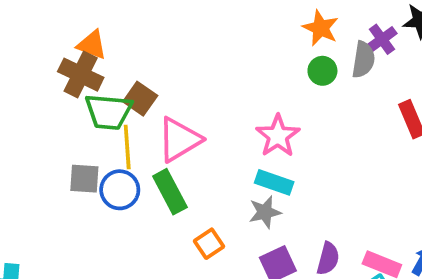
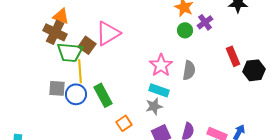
purple cross: (382, 39) -> (205, 22), moved
gray semicircle: (363, 60) -> (189, 70), moved
pink triangle: (179, 140) -> (108, 33), moved

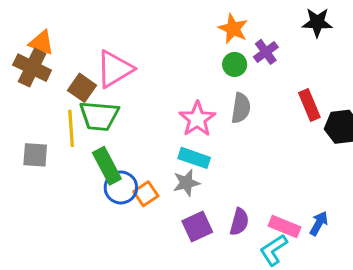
green trapezoid: (70, 52) -> (99, 116), moved
gray semicircle: (189, 70) -> (241, 108), moved
blue circle: (76, 94) -> (121, 188), moved
orange square: (124, 123) -> (146, 194), moved

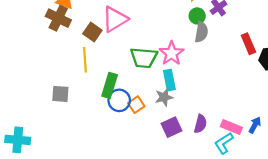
gray semicircle: (241, 108) -> (201, 32), moved
green trapezoid: (99, 116) -> (144, 58), moved
gray square: (35, 155) -> (60, 94), moved
cyan rectangle: (194, 158) -> (169, 80), turned 60
green rectangle: (107, 166) -> (110, 85), turned 45

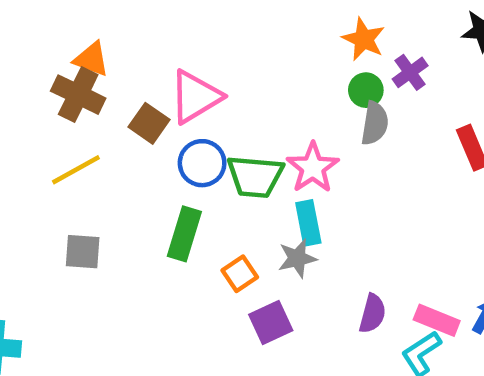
yellow line: (85, 60) -> (76, 170), moved, turned 65
blue circle: (119, 100) -> (202, 163), moved
purple square: (172, 127) -> (271, 322), moved

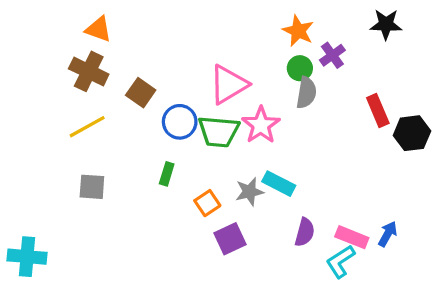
orange triangle: (91, 59) -> (98, 29), moved
pink triangle: (195, 97) -> (228, 84), moved
cyan rectangle: (308, 223) -> (279, 184), moved, turned -52
green rectangle: (184, 234) -> (167, 174), size x0.6

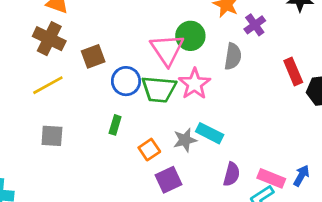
green circle: (300, 68) -> (190, 36), moved, size x1.4
pink triangle: (228, 84) -> (167, 50), turned -33
brown square: (141, 93) -> (93, 56), turned 35

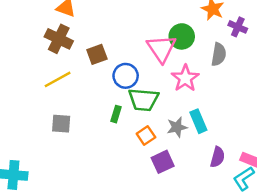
purple cross: (255, 25) -> (238, 27), turned -30
green trapezoid: (159, 89) -> (144, 100), moved
cyan rectangle: (210, 133) -> (198, 121), turned 40

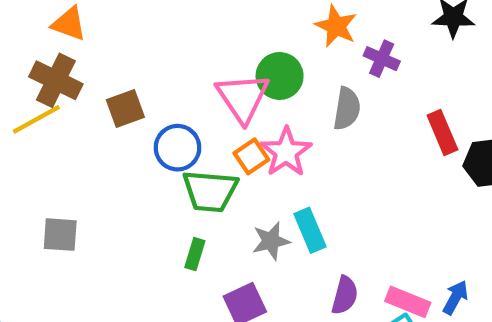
yellow line: (58, 79) -> (36, 119), moved
green rectangle: (116, 114) -> (195, 254), moved
orange square: (146, 136) -> (251, 156), moved

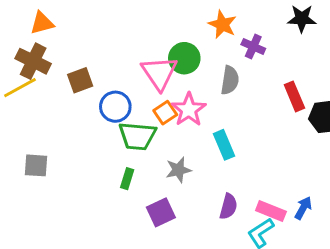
orange triangle: (69, 24) -> (42, 23), turned -35
cyan rectangle: (310, 230) -> (224, 145), moved

